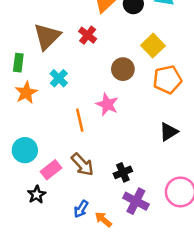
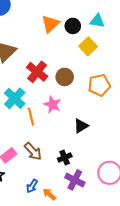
red cross: (88, 35) -> (37, 72), moved, size x1.5
yellow square: (153, 46) -> (88, 46), moved
cyan cross: (59, 78) -> (15, 98), moved, size x1.5
black triangle: (169, 132) -> (81, 126), moved

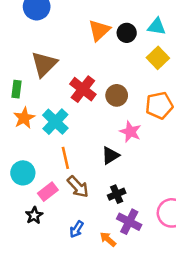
yellow square: (88, 46) -> (158, 58), moved
pink star: (52, 104) -> (130, 132), moved
orange line: (31, 117) -> (65, 158), moved
black triangle: (81, 126) -> (110, 155), moved
orange arrow: (49, 194) -> (108, 239), moved

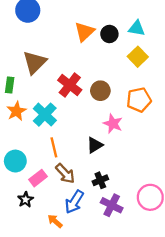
blue arrow: (77, 229) -> (74, 202), moved, size x1.5
orange arrow: (108, 239) -> (55, 221), moved

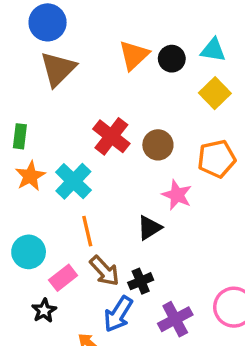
brown triangle: (35, 62) -> (58, 69), moved
black cross: (100, 180) -> (141, 281), moved
purple cross: (112, 205) -> (175, 319), turned 35

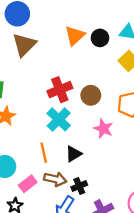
red cross: (111, 136) -> (60, 90), turned 30
cyan cross: (73, 181) -> (59, 119), moved
black triangle: (149, 228) -> (74, 154), moved
brown arrow: (104, 271) -> (55, 179), turned -35

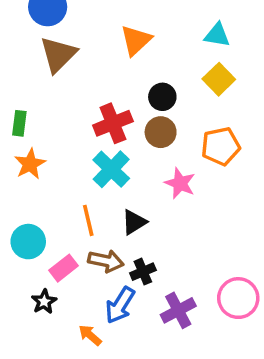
black circle: (100, 38) -> (162, 97), moved

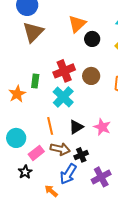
black circle: (162, 97) -> (92, 39), moved
green rectangle: (19, 123) -> (35, 81), moved
pink star: (180, 183) -> (102, 127), moved

